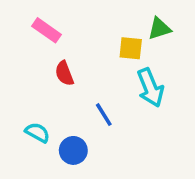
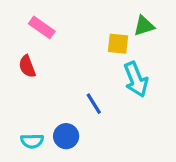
red semicircle: (64, 73) -> (27, 66), moved
cyan semicircle: (37, 133) -> (32, 141), moved, turned 150

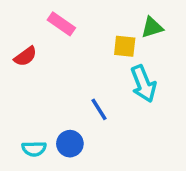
pink rectangle: (42, 27) -> (61, 24), moved
red semicircle: (27, 66) -> (25, 56), moved, turned -105

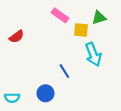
pink rectangle: (61, 24) -> (60, 15), moved
cyan semicircle: (34, 149) -> (12, 98), moved

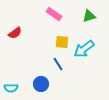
yellow square: (81, 30) -> (62, 42), moved
cyan arrow: (93, 54) -> (84, 49), turned 75

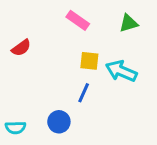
cyan arrow: (84, 49) -> (121, 71), turned 60
blue line: (58, 64) -> (84, 93), turned 56

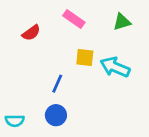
red semicircle: (21, 48) -> (31, 33), moved
blue line: (84, 93) -> (57, 84), moved

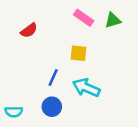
pink rectangle: (74, 19) -> (84, 18), moved
cyan arrow: (115, 67) -> (86, 88), moved

